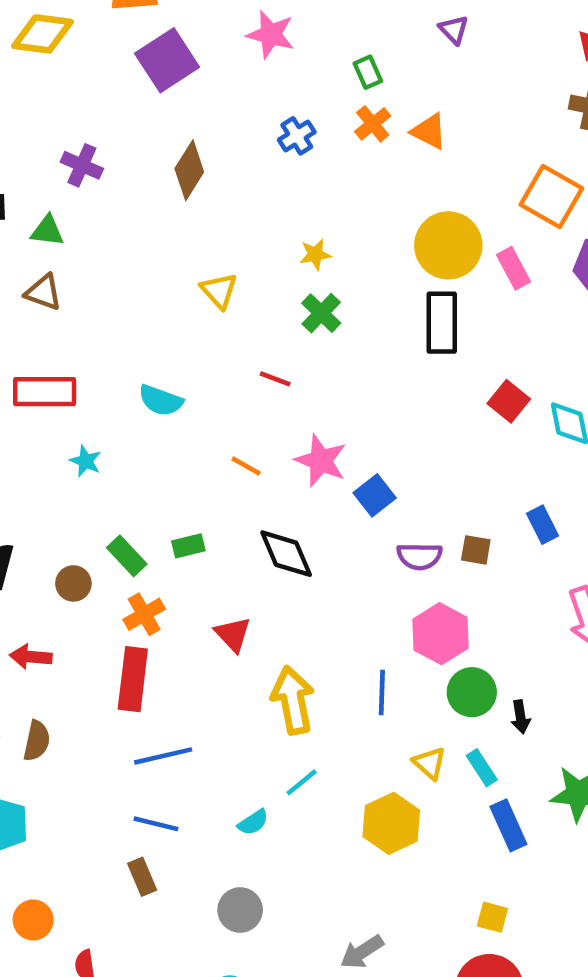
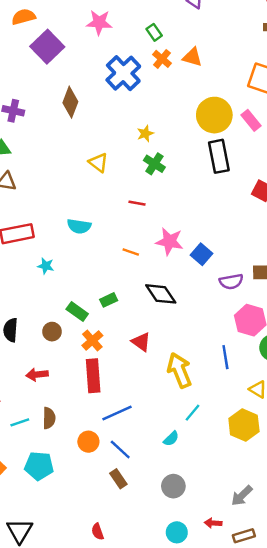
blue cross: (297, 136) -> (123, 73), size x1.8
blue line: (156, 824) -> (120, 449), turned 40
orange circle: (33, 920) -> (88, 442), moved

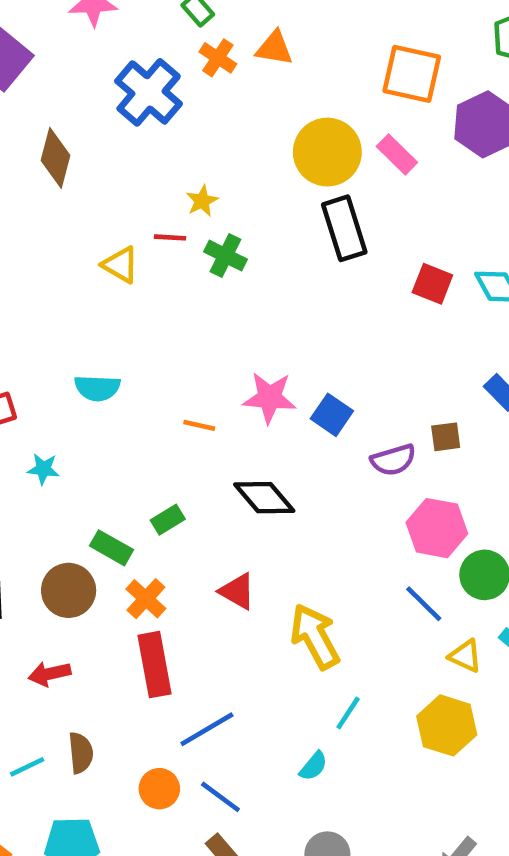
red line: (137, 203) -> (170, 237), moved
brown circle: (52, 332) -> (69, 590), size x1.5
blue line: (225, 357) -> (424, 604), moved, turned -30

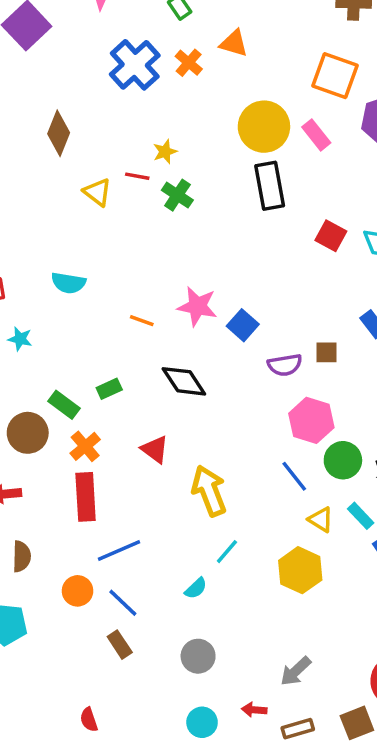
orange cross: (218, 58) -> (189, 63), moved
brown diamond: (55, 158) -> (59, 133), moved

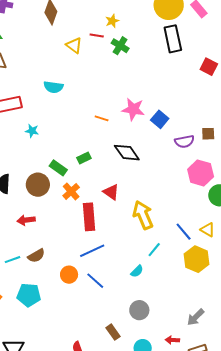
cyan semicircle: (68, 283) -> (53, 87), moved
blue line: (294, 476) -> (184, 232), moved
red rectangle: (86, 497) -> (89, 217), moved
brown semicircle: (22, 556) -> (36, 256), turned 60
brown rectangle: (120, 645) -> (113, 332), moved

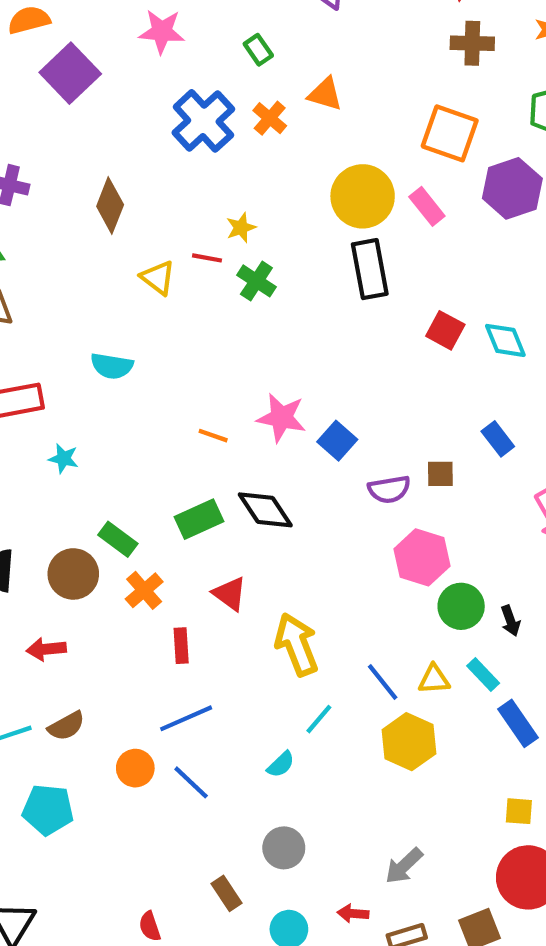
green rectangle: (84, 158) -> (199, 519), moved, size x1.5
red rectangle: (89, 217) -> (181, 646), size x0.6
yellow triangle: (208, 230) -> (434, 679), turned -35

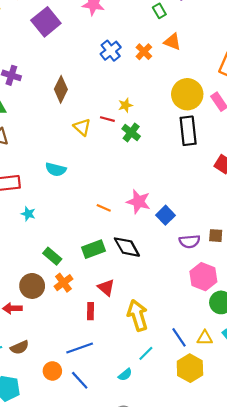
green rectangle: (258, 50) -> (159, 11), moved
blue cross: (203, 121) -> (111, 51), size x0.7
brown circle: (73, 574) -> (32, 286), moved
red rectangle: (181, 646) -> (91, 311), moved

